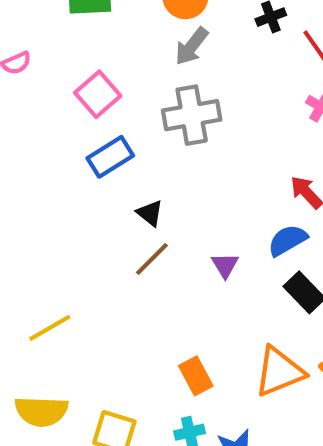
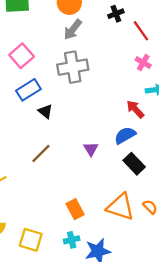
black triangle: (150, 213) -> (45, 111), moved
brown line: (152, 259) -> (41, 153), moved
orange triangle: (279, 372) -> (120, 207), turned 40

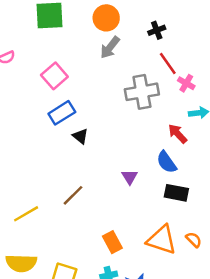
red line: (141, 31) -> (168, 64), moved
gray cross: (73, 67) -> (142, 92), moved
blue semicircle: (125, 135) -> (167, 162), turned -95
brown line: (41, 153) -> (73, 195), moved
black rectangle: (134, 164) -> (176, 193), turned -35

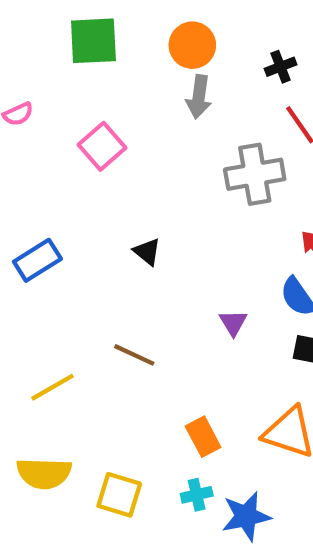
gray arrow: (110, 47) -> (199, 97), turned -30
blue rectangle: (62, 113) -> (37, 260), moved
brown line: (73, 195) -> (134, 355), turned 70

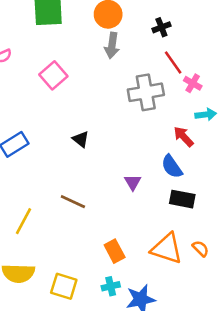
yellow line: (53, 387) -> (23, 221), turned -32

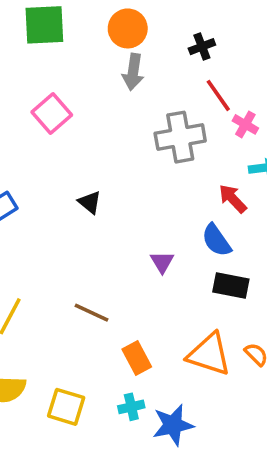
brown line: (73, 202) -> (91, 313), moved

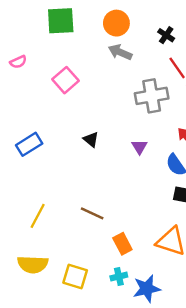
black cross: (202, 47) -> (166, 35), turned -35
gray arrow: (133, 72) -> (120, 52), turned 105
purple triangle: (162, 262) -> (139, 147), moved

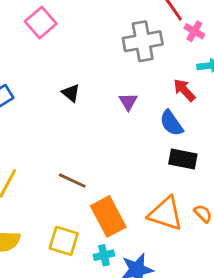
orange rectangle: (122, 244) -> (108, 216), size x1.5
yellow square: (75, 277) -> (64, 241), moved

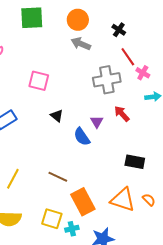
pink square: (41, 23) -> (39, 81), moved, turned -35
red arrow: (184, 90) -> (122, 114), moved
blue semicircle: (171, 123) -> (82, 137), moved
cyan cross: (104, 255) -> (72, 229), moved

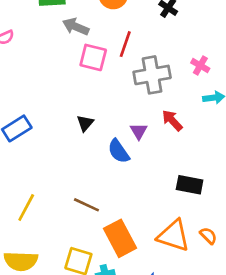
gray arrow: (81, 44) -> (76, 27), moved
red line: (128, 57) -> (125, 44), moved, turned 54
pink square: (39, 81) -> (93, 57), moved
black triangle: (57, 116) -> (85, 123), turned 32

